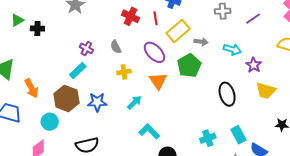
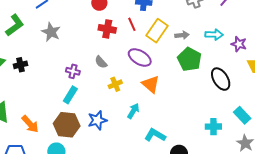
green pentagon: (189, 66) -> (189, 59), moved
cyan cross: (208, 138) -> (213, 127), turned 35

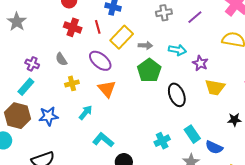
cyan cross: (213, 127) -> (162, 141), turned -35

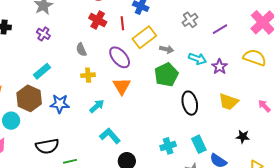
gray cross: (164, 13) -> (190, 20), turned -35
purple star: (200, 63) -> (219, 67), moved
purple cross: (32, 64) -> (43, 34), moved

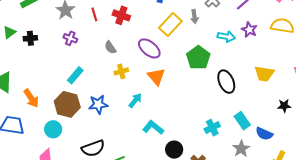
red line: (122, 23) -> (94, 14), moved
gray arrow: (167, 49) -> (194, 17), moved, turned 80
purple star: (219, 67) -> (249, 30), moved

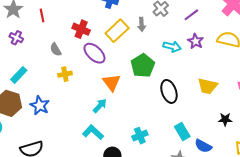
red cross: (121, 15) -> (81, 29), moved
orange triangle: (156, 76) -> (111, 82), moved
cyan arrow: (135, 100) -> (100, 106), moved
blue star: (98, 104) -> (40, 105), turned 30
cyan cross: (212, 128) -> (140, 136), moved

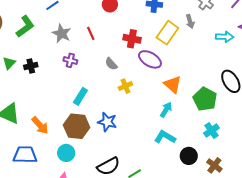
green pentagon: (143, 66) -> (205, 99), moved

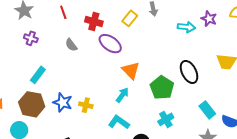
red line: (91, 33) -> (63, 12), moved
yellow rectangle: (167, 33) -> (130, 18), size x0.7
yellow cross: (125, 86) -> (86, 105), moved, turned 32

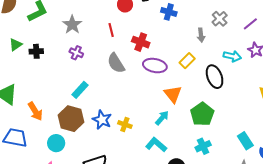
yellow rectangle: (130, 18) -> (187, 61), moved
purple ellipse: (110, 44) -> (155, 66), turned -30
gray semicircle: (71, 45) -> (116, 63), size x1.5
black ellipse: (189, 72) -> (215, 77), moved

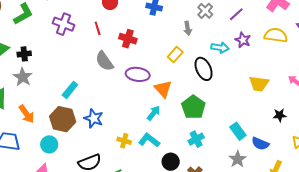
gray star: (72, 25) -> (23, 77), moved
purple cross: (76, 53) -> (63, 24), moved, size x1.5
purple ellipse: (155, 66) -> (138, 74), moved
yellow cross: (125, 125) -> (124, 141), moved

